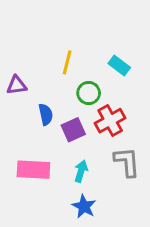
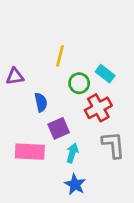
cyan rectangle: (119, 65) -> (105, 74), moved
purple square: (73, 130) -> (59, 128), moved

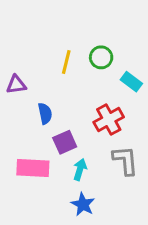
cyan rectangle: (105, 74) -> (131, 82), moved
green circle: (79, 83) -> (101, 57), moved

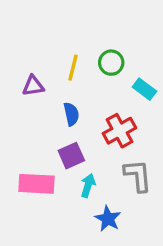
purple triangle: (16, 85) -> (33, 86), moved
blue semicircle: (45, 113) -> (71, 114), moved
blue star: (83, 204) -> (108, 219), moved

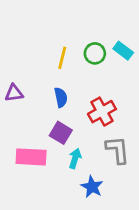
purple triangle: (33, 86) -> (14, 93), moved
cyan rectangle: (144, 89) -> (123, 51), moved
purple square: (71, 156) -> (61, 133), turned -35

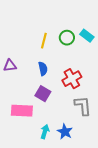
cyan arrow: (75, 158) -> (45, 132), moved

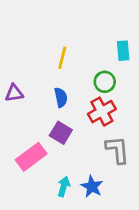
cyan rectangle: (87, 36) -> (123, 51), turned 48
green circle: (67, 38) -> (105, 82), moved
pink rectangle: (22, 111) -> (31, 157), turned -40

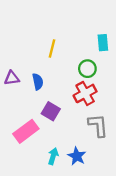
blue semicircle: (61, 97) -> (38, 82), moved

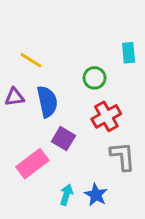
yellow line: (52, 49) -> (31, 60), moved, turned -72
green circle: (87, 69) -> (95, 78), moved
blue semicircle: (38, 82) -> (47, 102), size x1.5

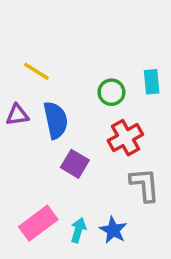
cyan rectangle: (129, 53) -> (152, 82), moved
pink rectangle: (32, 164) -> (38, 223), moved

